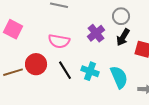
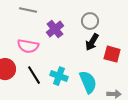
purple cross: (96, 33) -> (55, 29), moved

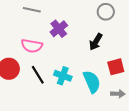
gray circle: (90, 21) -> (106, 12), moved
red square: (112, 54) -> (116, 67), moved, turned -30

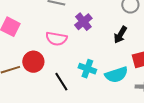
black line: (38, 75) -> (61, 82), moved
cyan semicircle: (92, 82) -> (116, 75), turned 95

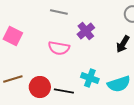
red circle: (33, 62) -> (40, 87), moved
black line: (61, 82) -> (64, 91), turned -48

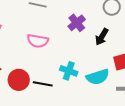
purple cross: (86, 31) -> (77, 23), moved

